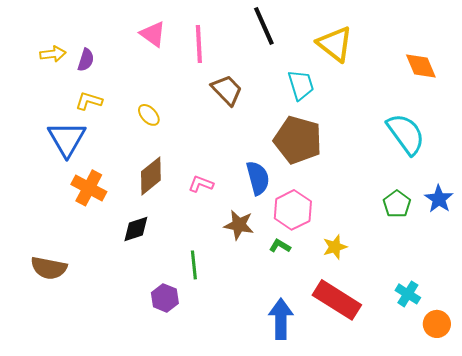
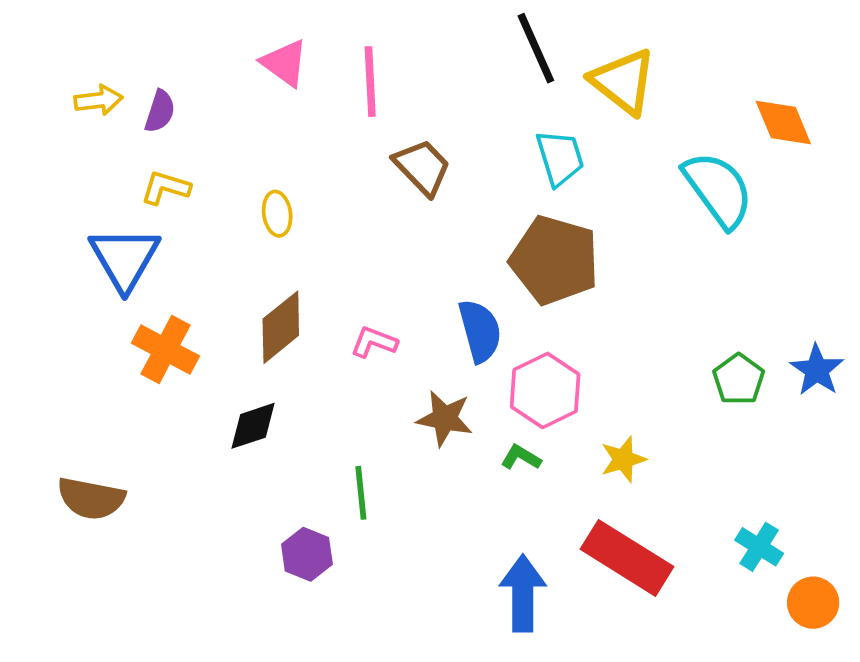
black line: (264, 26) -> (536, 48), moved
yellow ellipse: (149, 115) -> (277, 214), turned 35
cyan semicircle: (406, 134) -> (718, 189), moved

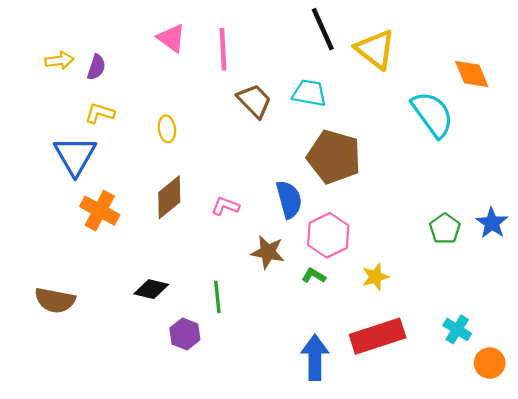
cyan trapezoid: (560, 158) -> (309, 93), moved, turned -63
black diamond: (253, 426) -> (151, 289), moved, turned 32
red rectangle: (627, 558) -> (378, 336), turned -50

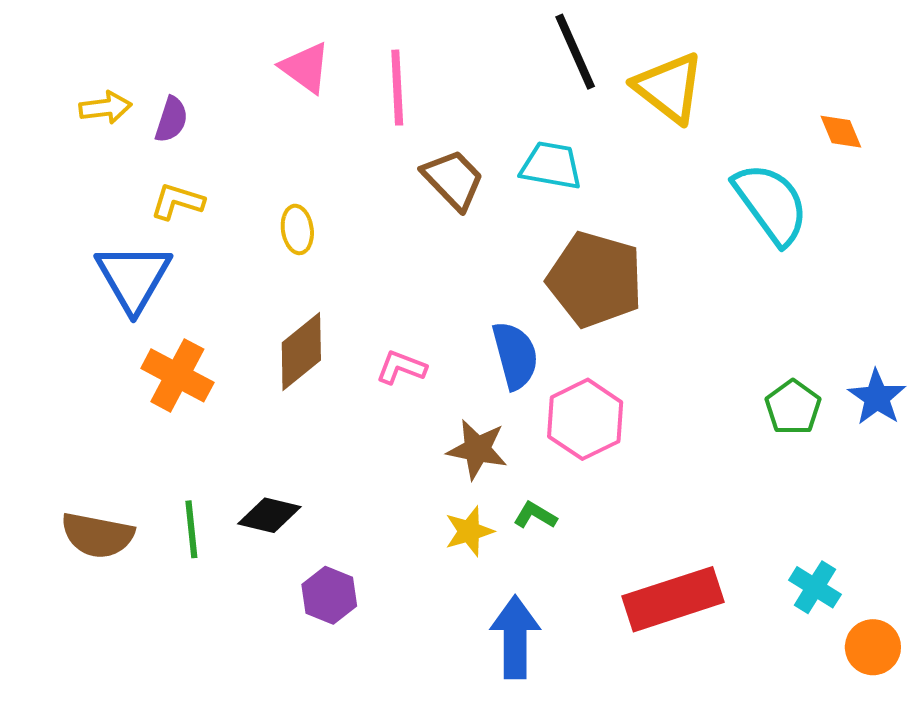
orange diamond: (472, 74) -> (841, 132), size x0.7
green L-shape: (314, 276) -> (535, 515), moved
yellow star: (375, 277) -> (469, 531), moved
green line: (217, 297) -> (191, 529), moved
blue arrow: (315, 357) -> (515, 637), moved

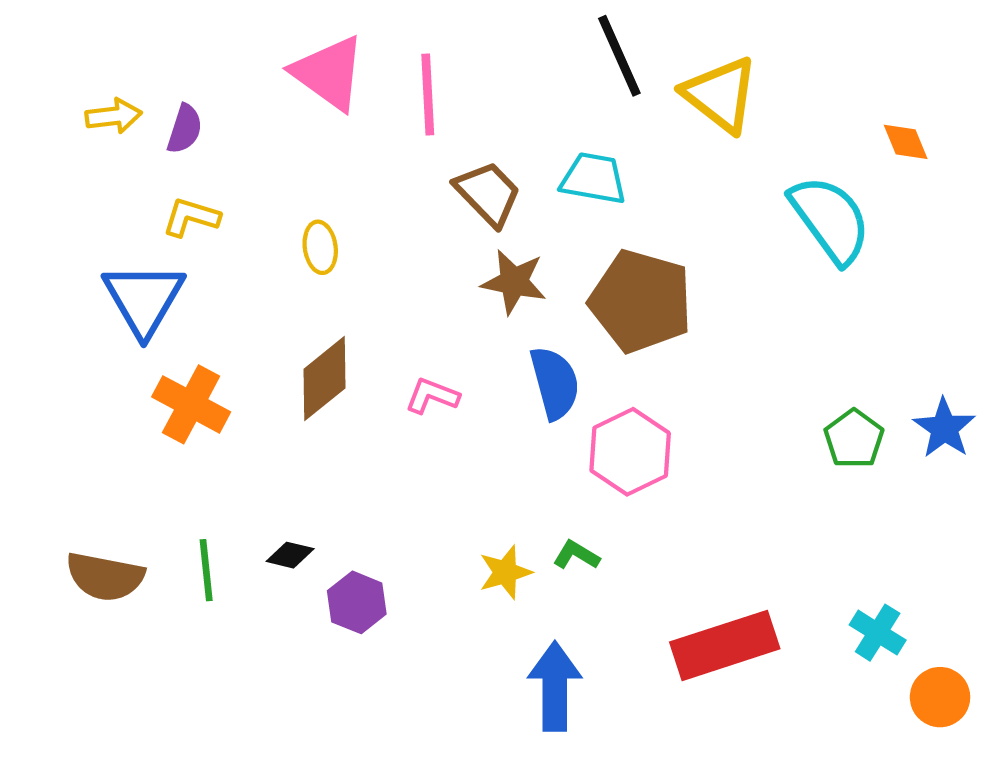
pink triangle: (305, 68) -> (329, 73), size x1.4
brown star: (477, 449) -> (514, 282), moved
black diamond: (269, 515) -> (290, 555), size x0.7
purple hexagon: (329, 595) -> (357, 602), moved

